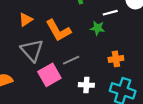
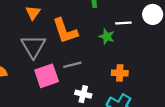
orange triangle: (26, 20) -> (33, 13), turned -32

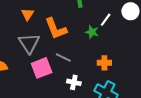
white line: (123, 23) -> (106, 20), turned -48
gray line: (72, 65) -> (63, 58), turned 42

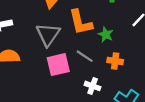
green star: (92, 32) -> (106, 35), moved
orange cross: (104, 63) -> (115, 61), moved

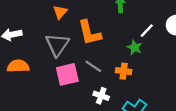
green star: (106, 35) -> (134, 47), moved

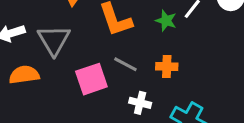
gray triangle: (57, 45) -> (54, 40), moved
green star: (134, 47) -> (166, 21), moved

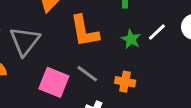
pink square: (91, 79) -> (54, 82), turned 32

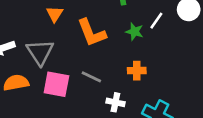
gray line: (87, 74) -> (91, 77), moved
pink square: (54, 82) -> (56, 84), moved

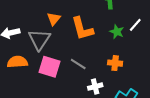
orange triangle: (55, 14) -> (54, 19), moved
white cross: (115, 102) -> (95, 87), turned -32

